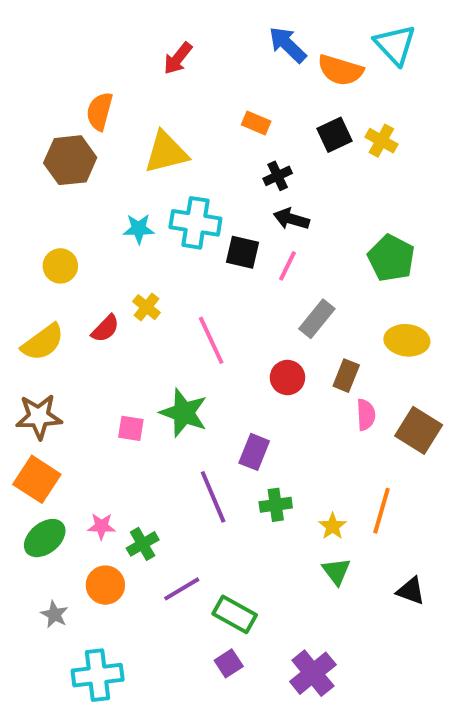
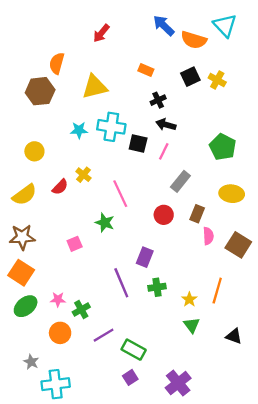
green star: (184, 413) -> (105, 223), moved, size x0.7
pink square: (131, 428) -> (75, 244), turned -32
gray star: (54, 614) -> (31, 362), moved

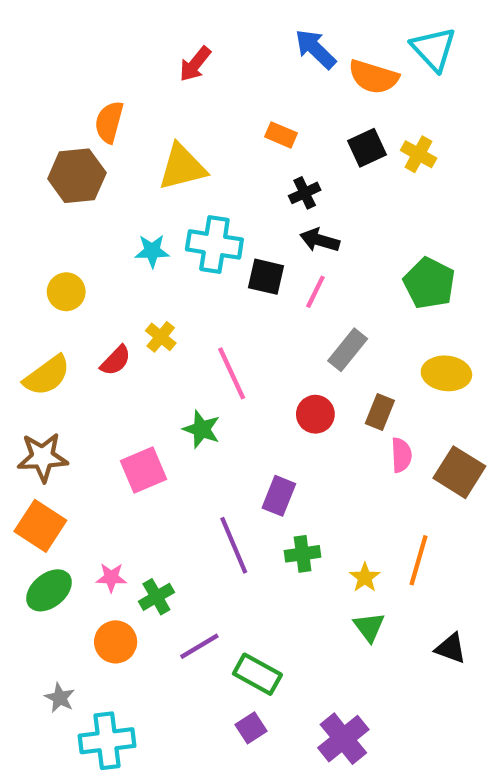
pink square: (75, 244) -> (144, 470), size x1.5

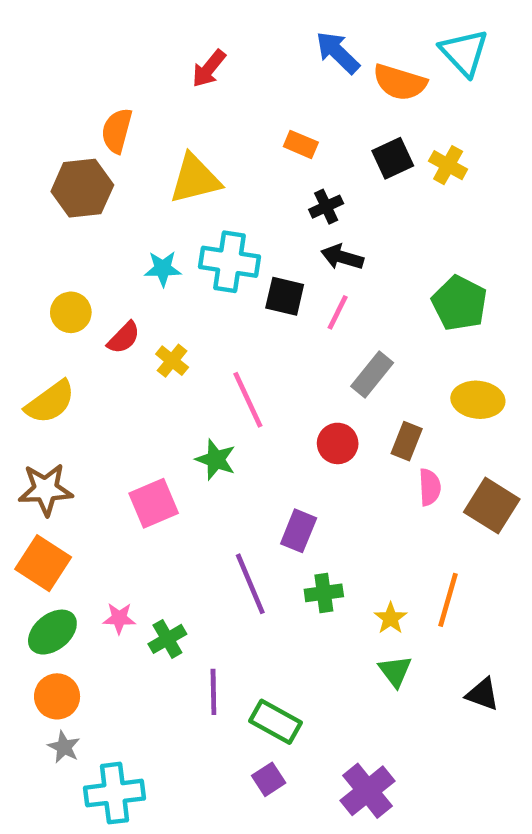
red semicircle: (116, 360) -> (124, 338), moved
orange circle: (116, 642) -> (57, 696), moved
purple line: (199, 646) -> (213, 692), turned -60

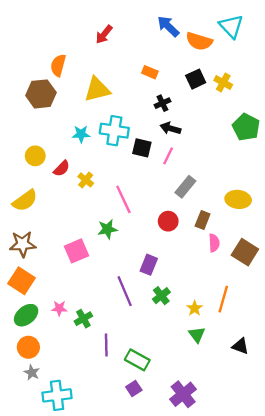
green pentagon: (460, 303) -> (246, 127), moved
green star: (216, 460) -> (107, 229), turned -30
green cross: (324, 593) -> (161, 296), turned -30

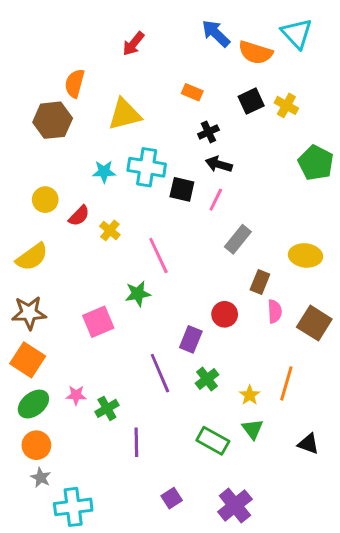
red circle: (168, 221) -> (225, 314), moved
green rectangle: (137, 360) -> (213, 441), moved

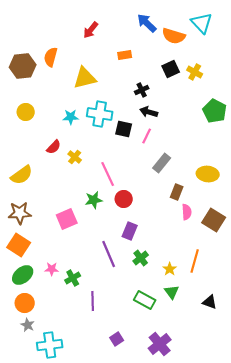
orange rectangle: (192, 92) -> (125, 55), moved, turned -32
brown hexagon: (53, 120) -> (23, 66), moved
yellow circle: (45, 200) -> (26, 112), moved
red circle: (225, 314) -> (124, 199), moved

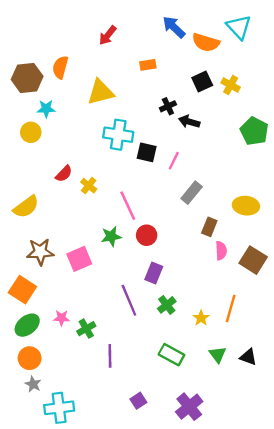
black arrow: (149, 112) -> (189, 122), moved
cyan star: (71, 117) -> (46, 109), moved
brown star: (20, 213) -> (40, 252), moved
green triangle: (172, 292) -> (218, 355), moved

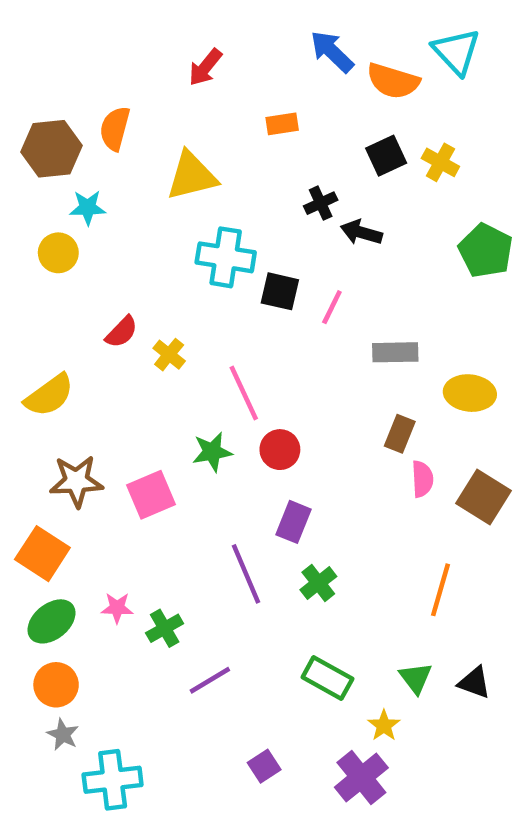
gray rectangle: (192, 193) -> (395, 352), moved, turned 50
yellow star: (201, 318) -> (384, 725), moved
purple line: (110, 356) -> (210, 680), turned 60

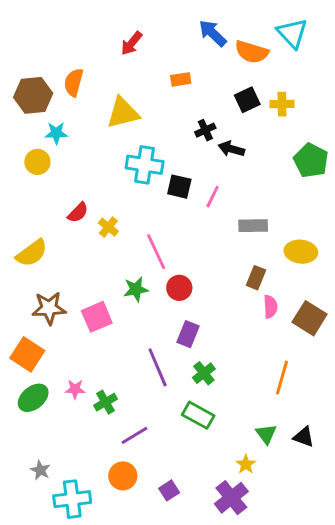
yellow cross: (440, 162) -> (282, 104), turned -30
green rectangle: (327, 678) -> (198, 415), moved
orange circle: (56, 685) -> (123, 476), moved

